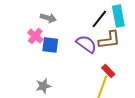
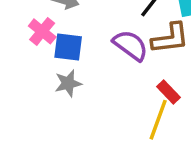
gray star: (43, 86) -> (68, 83), moved

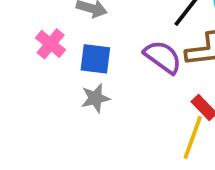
pink cross: (42, 31) -> (51, 44), moved

